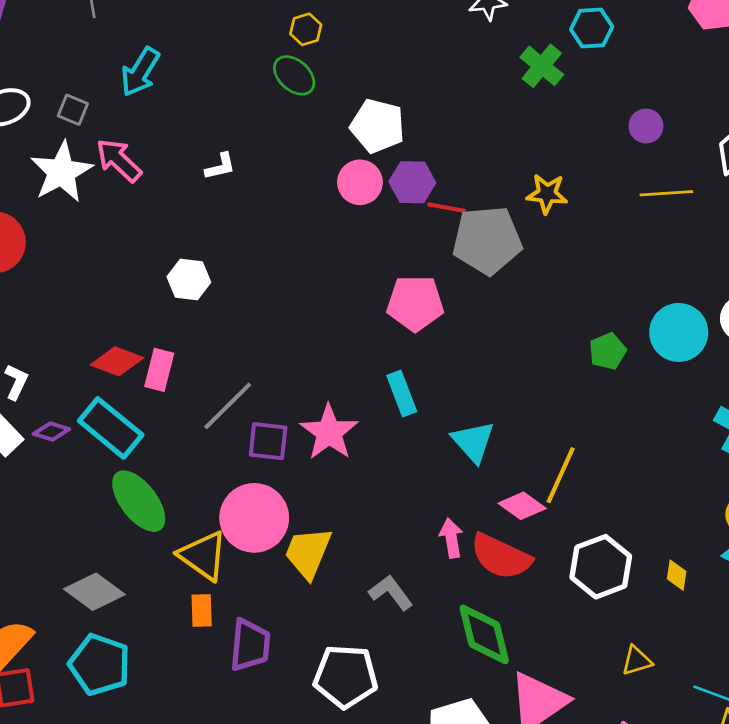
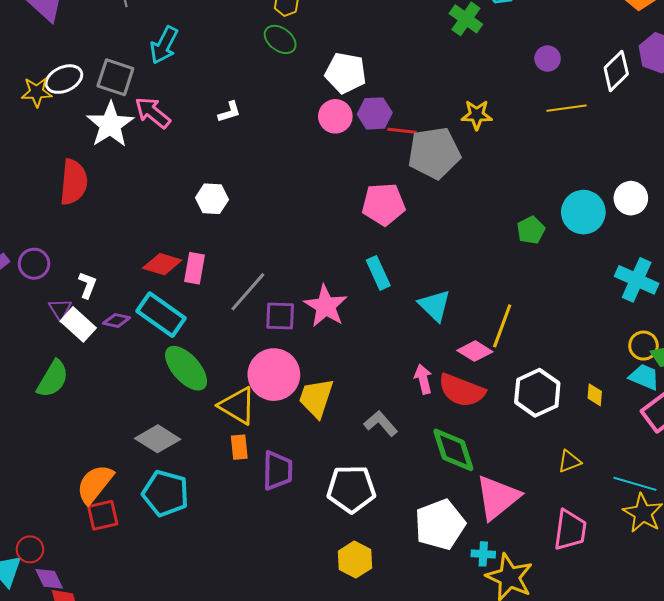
gray square: (73, 110) -> (115, 77), size x1.6

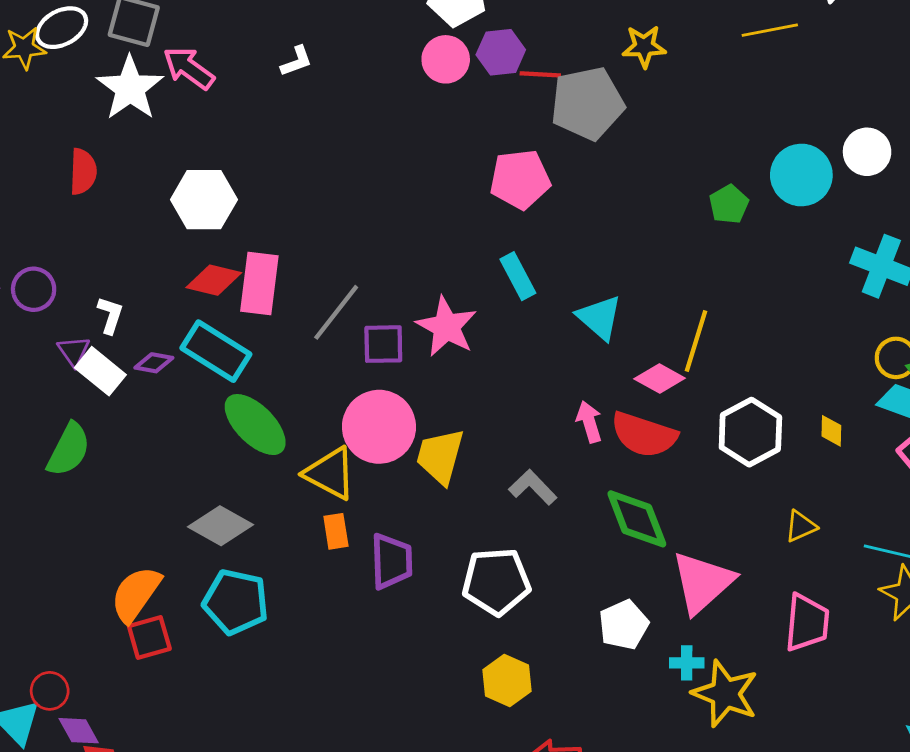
red semicircle: (74, 182) -> (83, 172), size x0.7
white hexagon: (212, 199) -> (204, 200), moved, size x1.4
pink rectangle: (194, 268) -> (259, 284), size x1.4
white pentagon: (440, 525) -> (624, 625), size x0.7

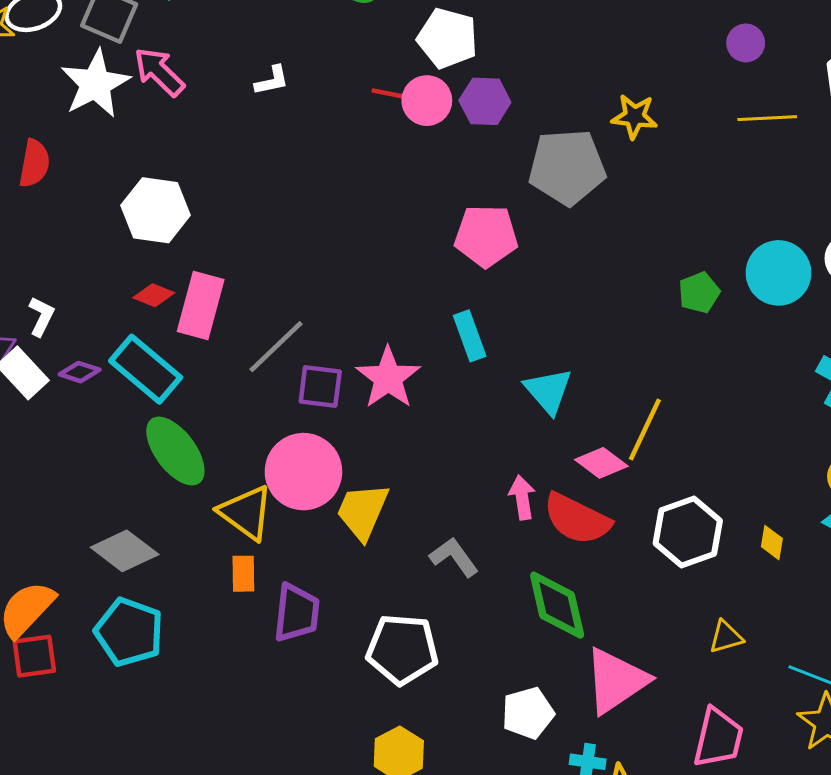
red line: (540, 74) -> (393, 94), moved
red diamond: (214, 280) -> (154, 295), size x0.7

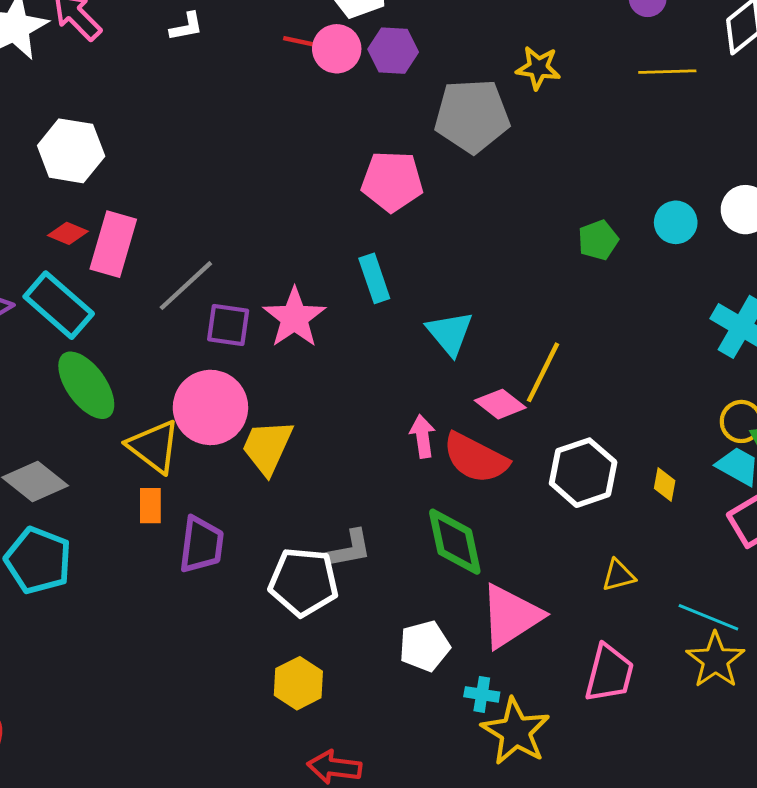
cyan circle: (778, 273) -> (676, 222), size x0.7
gray L-shape: (454, 557) -> (349, 549), moved, turned 114

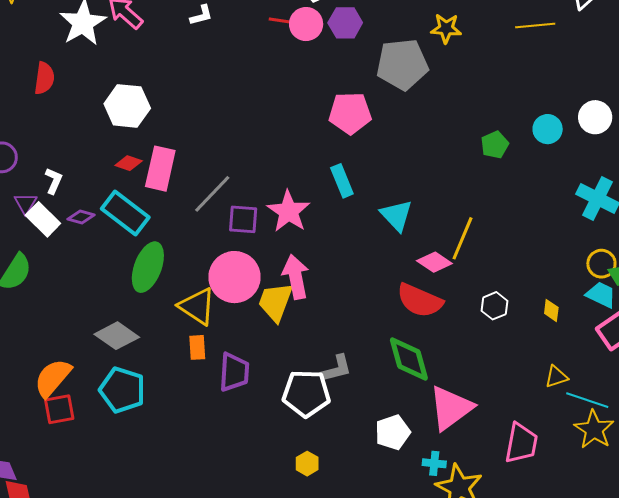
green ellipse: (86, 385) -> (148, 267), turned 60
pink arrow: (423, 436) -> (296, 277), moved, size x1.5
white hexagon: (583, 473) -> (494, 306), size x0.6
yellow triangle: (618, 575) -> (556, 377), moved
yellow hexagon: (298, 683) -> (307, 464), size x0.7

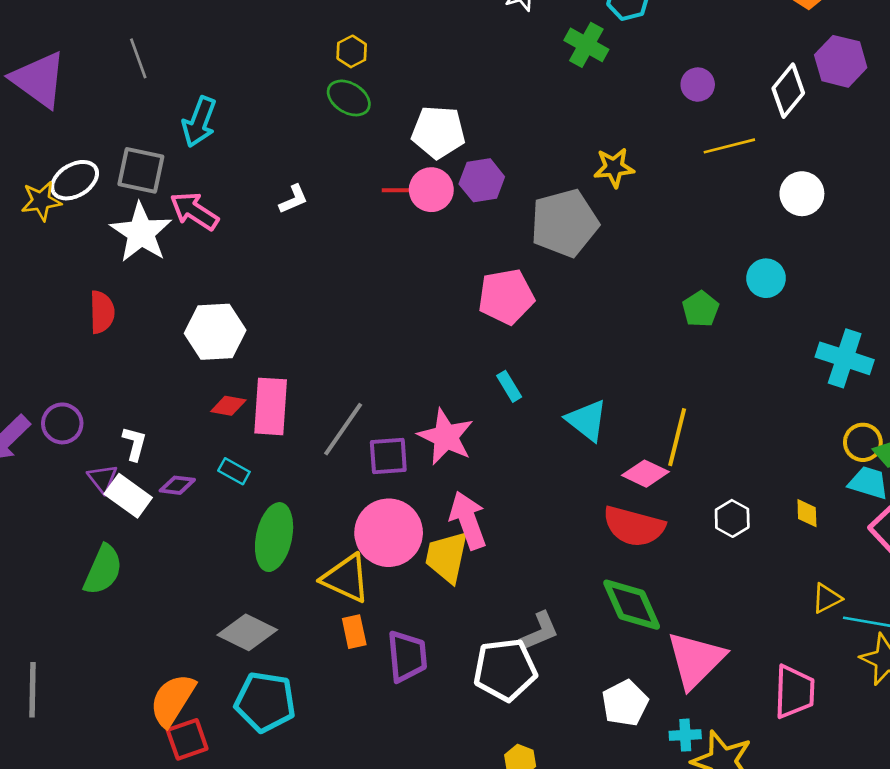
white circle: (595, 117) -> (802, 194), moved
cyan rectangle: (342, 181) -> (509, 386), size x0.7
cyan rectangle: (125, 213) -> (234, 471), size x0.5

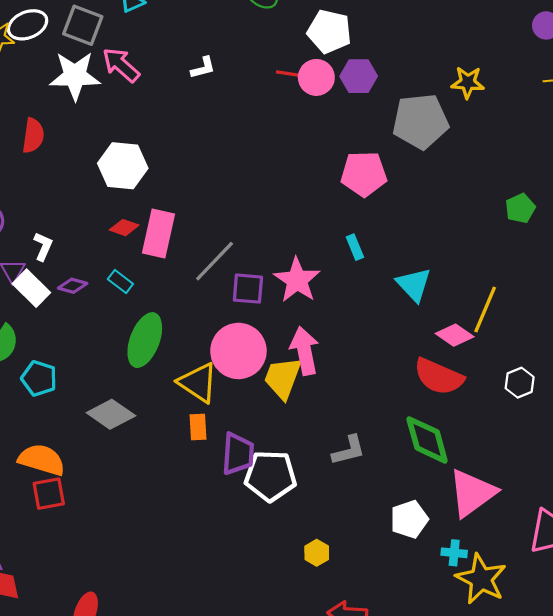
white star: (141, 233) -> (75, 76), turned 30
white pentagon: (505, 670) -> (270, 476), moved
orange semicircle: (172, 700) -> (42, 460), turned 66
cyan pentagon: (265, 702) -> (39, 378), moved, size x0.7

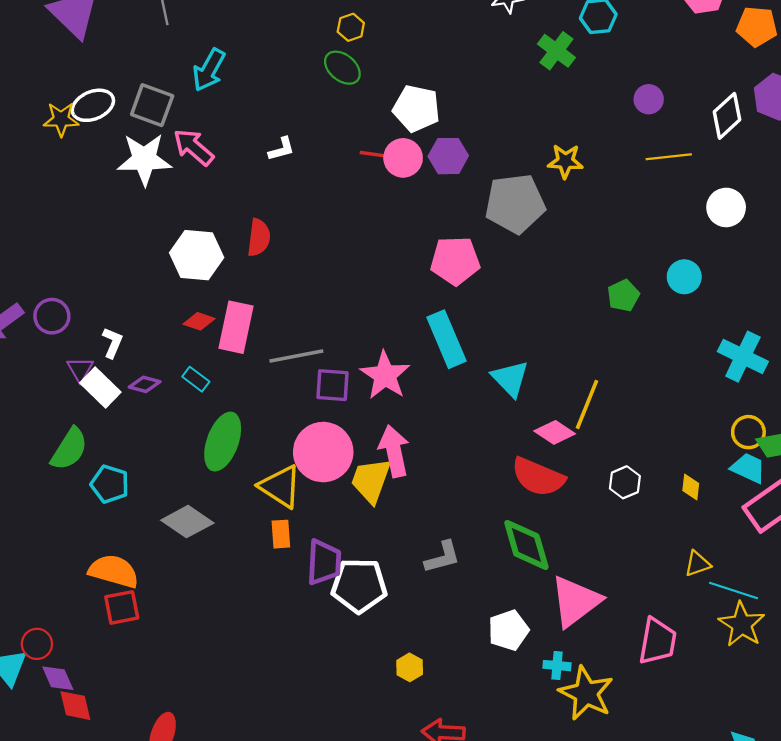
red semicircle: (33, 136) -> (259, 238), moved
cyan rectangle: (355, 247) -> (447, 339), size x2.0
gray line: (215, 261) -> (296, 356), turned 36

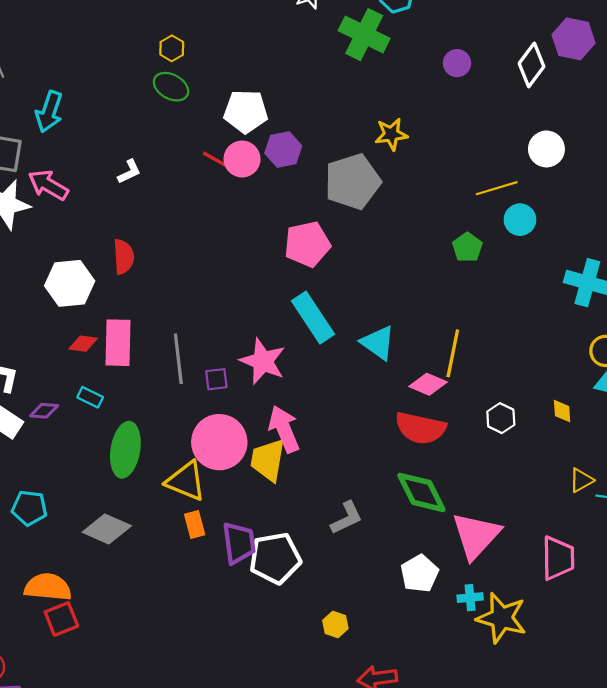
green cross: (556, 51) -> (364, 35), size x1.4
red line: (376, 155) -> (217, 161), turned 32
yellow line: (669, 157) -> (497, 188), moved
gray line: (296, 356) -> (178, 359), turned -75
purple square: (332, 385) -> (216, 379), size x0.7

